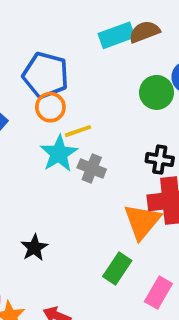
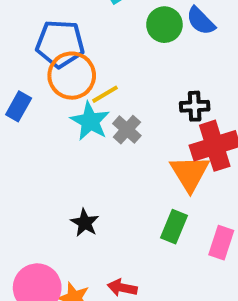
green circle: (157, 92) -> (164, 25), moved
orange circle: (50, 107) -> (72, 76), size x1.5
gray cross: (92, 168) -> (127, 130), turned 32

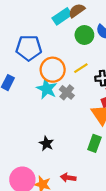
orange circle: (72, 76) -> (53, 70), moved
yellow line: (105, 94) -> (81, 68), moved

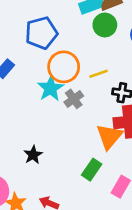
green circle: (84, 35) -> (105, 25), moved
blue pentagon: (29, 48) -> (41, 33), turned -30

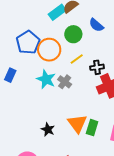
green circle: (105, 25) -> (73, 34), moved
orange circle: (64, 67) -> (49, 50), moved
orange triangle: (109, 136) -> (77, 124), moved

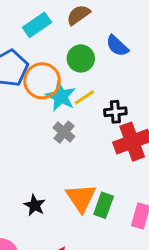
cyan rectangle: (57, 12) -> (37, 25), moved
cyan star: (46, 79) -> (61, 96), moved

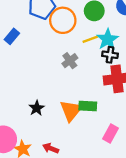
cyan star: (61, 96) -> (108, 39), moved
green rectangle: (104, 205) -> (88, 106), moved, turned 60

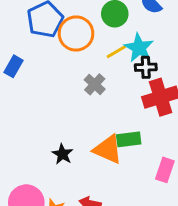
orange triangle: (71, 111) -> (108, 149), turned -35

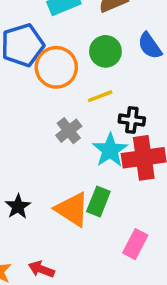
cyan star: (139, 48) -> (110, 150), moved
green rectangle: (129, 139) -> (98, 202), turned -70

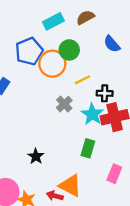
green circle: (105, 51) -> (69, 50), moved
orange triangle: (72, 209) -> (70, 186), moved

